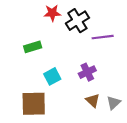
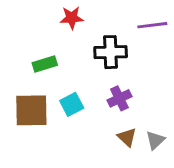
black cross: (77, 21) -> (111, 52), moved, turned 30
purple line: (103, 37) -> (152, 25), moved
brown square: (34, 104) -> (31, 110), moved

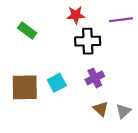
red star: (72, 18) -> (76, 15), moved
green rectangle: (45, 64) -> (27, 30), moved, turned 54

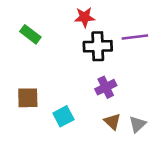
purple line: (121, 20) -> (135, 37), moved
cyan square: (57, 83) -> (63, 116), moved
brown square: (25, 87) -> (28, 98), size x0.7

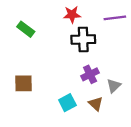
purple line: (135, 37) -> (115, 18), moved
cyan square: (63, 116) -> (67, 103), moved
gray triangle: (137, 124) -> (114, 86), moved

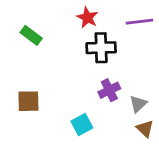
red star: (72, 15) -> (87, 18), turned 30
brown triangle: (96, 104) -> (145, 129), moved

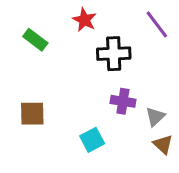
red star: (87, 18) -> (84, 20), moved
purple line: (139, 22) -> (157, 24), turned 60
purple cross: (109, 90) -> (123, 101), turned 35

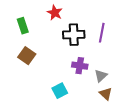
purple line: (157, 24) -> (102, 33), moved, turned 48
green rectangle: (35, 40) -> (23, 26), turned 35
brown square: (32, 114) -> (27, 56), moved, turned 36

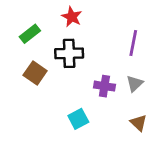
green rectangle: (23, 26) -> (30, 34), turned 70
black cross: (74, 35) -> (69, 53), moved
gray triangle: (101, 76) -> (135, 83), moved

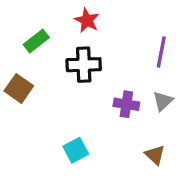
brown square: (35, 73) -> (19, 88), moved
cyan square: (78, 119) -> (76, 150), moved
brown triangle: (139, 123) -> (155, 155), moved

